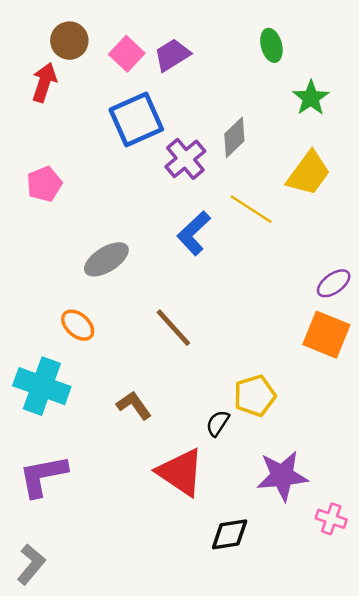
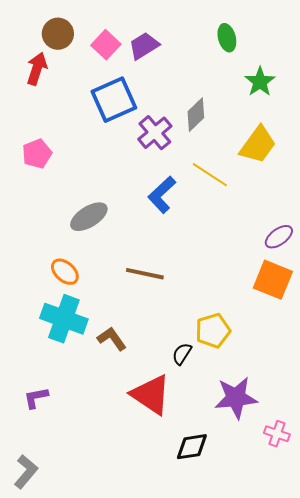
brown line: (173, 328) -> (145, 274), turned -36
cyan cross: (42, 386) -> (64, 319), moved
purple L-shape: (43, 476) -> (36, 398), size x0.6

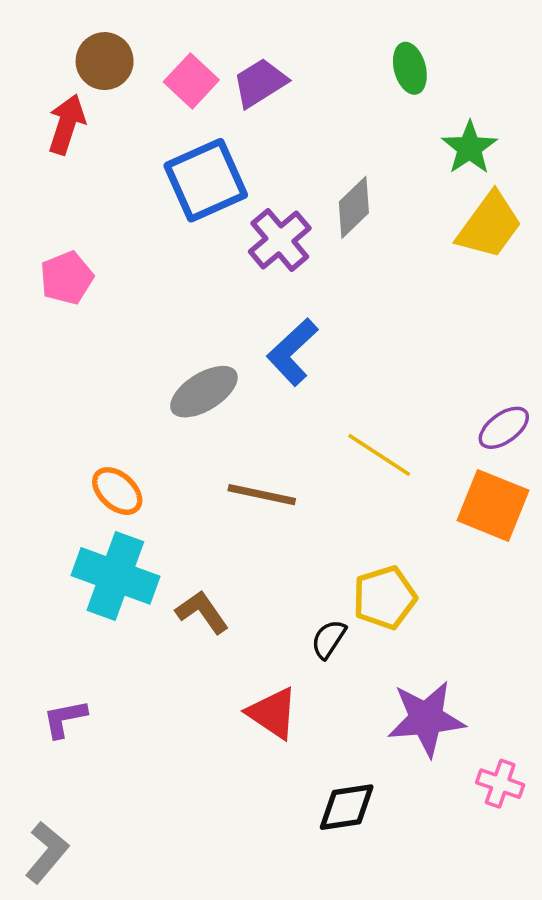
yellow trapezoid: (258, 145) -> (489, 225), moved
yellow line: (210, 175) -> (379, 455), moved
gray ellipse: (89, 217) -> (204, 392), moved
red triangle: (151, 395) -> (273, 713), size x0.7

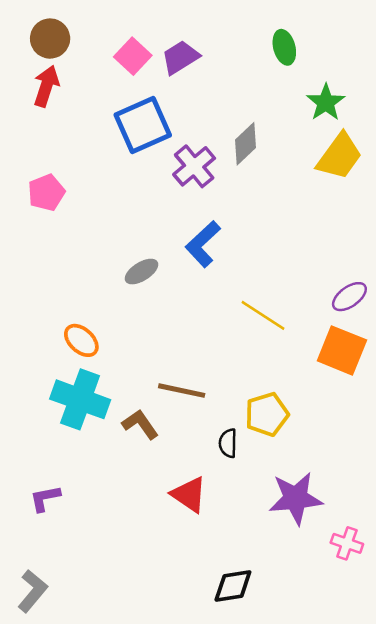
brown circle: (105, 61) -> (50, 39), moved
gray ellipse: (204, 392) -> (141, 272), size x0.7
brown line: (262, 495) -> (182, 391), moved
black semicircle: (329, 639) -> (228, 443), turned -32
black diamond: (347, 807) -> (233, 586), moved

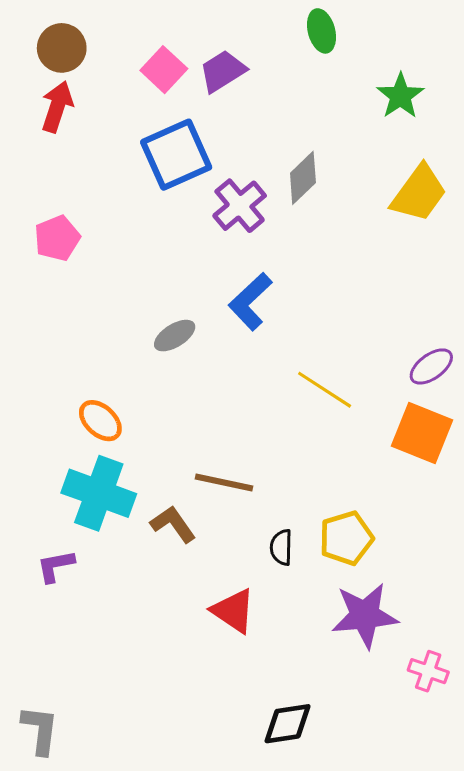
green ellipse: (284, 47) -> (321, 31), moved
green star: (326, 102) -> (400, 96), moved
yellow pentagon: (267, 414) -> (346, 538), moved
purple L-shape: (45, 498) -> (56, 566), moved
gray L-shape: (33, 591) -> (40, 730), turned -33

